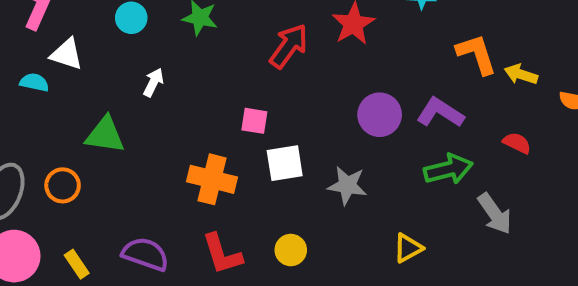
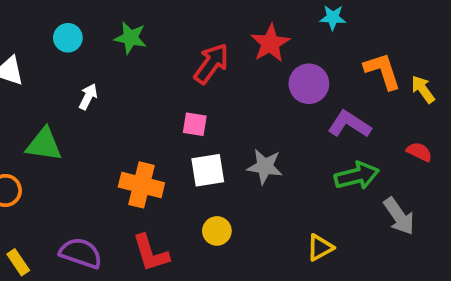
yellow arrow: (521, 74) -> (423, 89), turned 36
purple circle: (380, 115) -> (309, 84), moved
pink square: (254, 121) -> (195, 124), moved
gray star: (347, 185) -> (265, 167), moved
yellow circle: (291, 250) -> (217, 231), moved

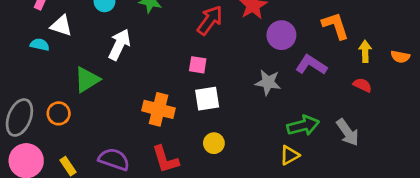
yellow arrow: (423, 89) -> (365, 51), moved, turned 35
white arrow: (88, 97) -> (119, 45), size x1.6
green triangle: (44, 144) -> (87, 80), turned -40
gray star: (265, 167) -> (268, 82), moved
green arrow: (357, 176) -> (303, 126), moved

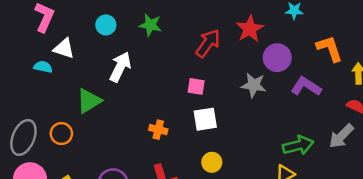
gray star: (268, 82) -> (254, 85), moved
orange cross: (159, 109) -> (158, 130), size x0.6
gray arrow: (348, 132) -> (341, 136), moved, turned 80

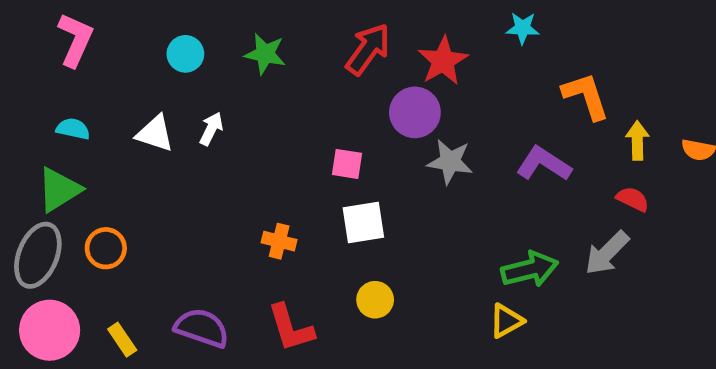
red arrow: (208, 43) -> (368, 49), moved
white triangle: (64, 49) -> (155, 133), moved
purple circle: (277, 58) -> (415, 112), moved
white arrow: (120, 67) -> (211, 129), size x0.6
green triangle: (89, 101) -> (59, 190), moved

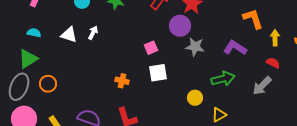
pink square: (347, 164) -> (151, 48), turned -32
green arrow: (530, 269) -> (223, 79), moved
yellow circle: (375, 300) -> (195, 98), moved

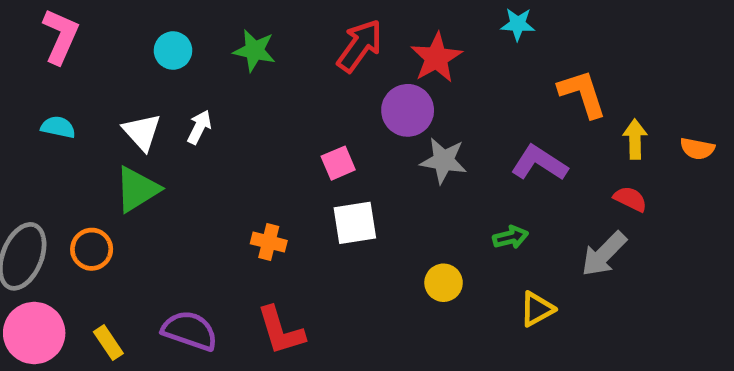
white triangle: (69, 35) -> (142, 132), turned 30
green triangle: (28, 59) -> (137, 189), moved
green arrow: (223, 79) -> (511, 237), size x0.6
yellow triangle: (219, 115) -> (537, 309), moved

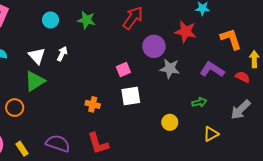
red star: (436, 58) -> (186, 32), moved, turned -30
red semicircle: (630, 199) -> (243, 77), moved

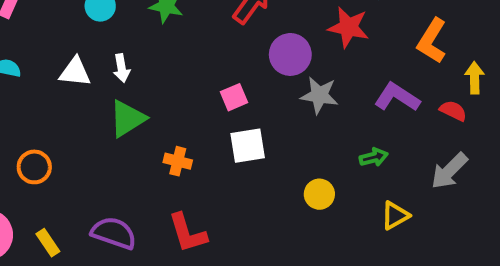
orange L-shape: (231, 39) -> (432, 41), turned -130
white arrow: (62, 54) -> (122, 68), turned 144
white triangle: (37, 56) -> (75, 72), turned -42
green triangle: (35, 81) -> (127, 118), moved

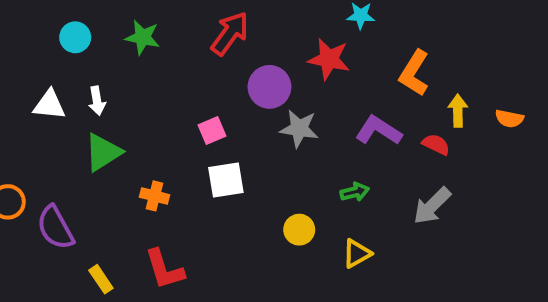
yellow triangle: (395, 215) -> (357, 253), moved
purple semicircle: (114, 233) -> (55, 228), moved, turned -138
yellow rectangle: (48, 243) -> (101, 279), moved

